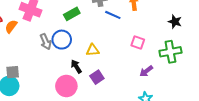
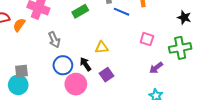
blue circle: (62, 40) -> (63, 65), moved

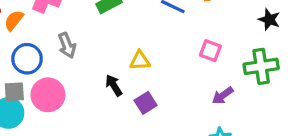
blue circle: (63, 65) -> (27, 59), moved
pink circle: (76, 84) -> (48, 95), moved

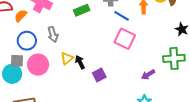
pink square: (210, 51) -> (125, 39), moved, size x1.5
yellow triangle: (140, 61) -> (67, 58), moved, turned -40

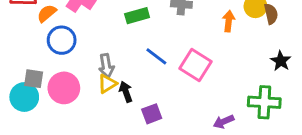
blue line: (122, 16) -> (156, 56), moved
gray arrow: (53, 34) -> (106, 66), moved
blue circle: (27, 41) -> (62, 40), moved

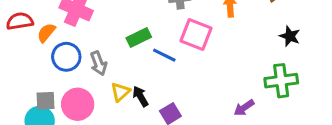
green rectangle: (137, 16) -> (139, 37), moved
pink square: (196, 65) -> (196, 35), moved
gray arrow: (106, 66) -> (99, 63), moved

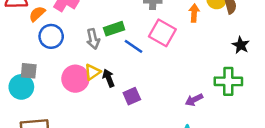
gray arrow: (99, 63) -> (93, 39), moved
pink circle: (78, 104) -> (75, 79), moved

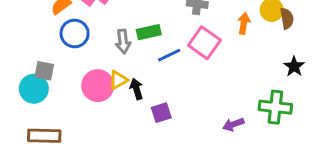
blue line: (133, 46) -> (169, 55), turned -66

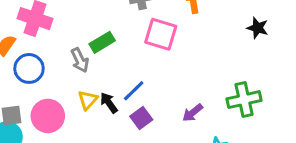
blue line: (169, 55) -> (134, 91), moved
pink circle: (98, 86) -> (48, 116), moved
green cross: (275, 107) -> (244, 100), moved
purple arrow: (233, 124) -> (193, 113), moved

